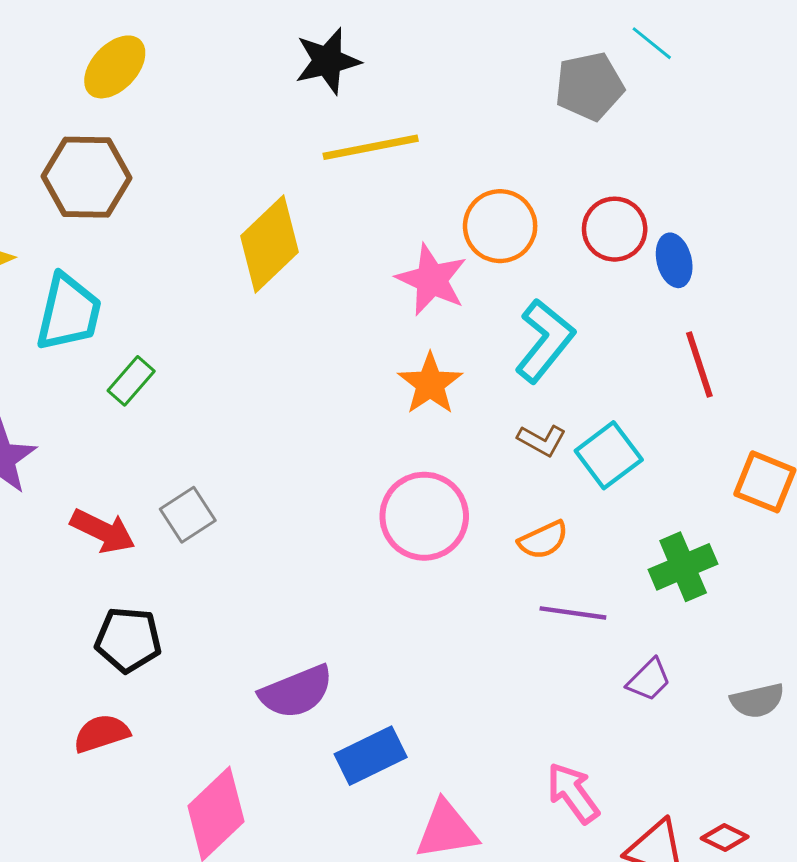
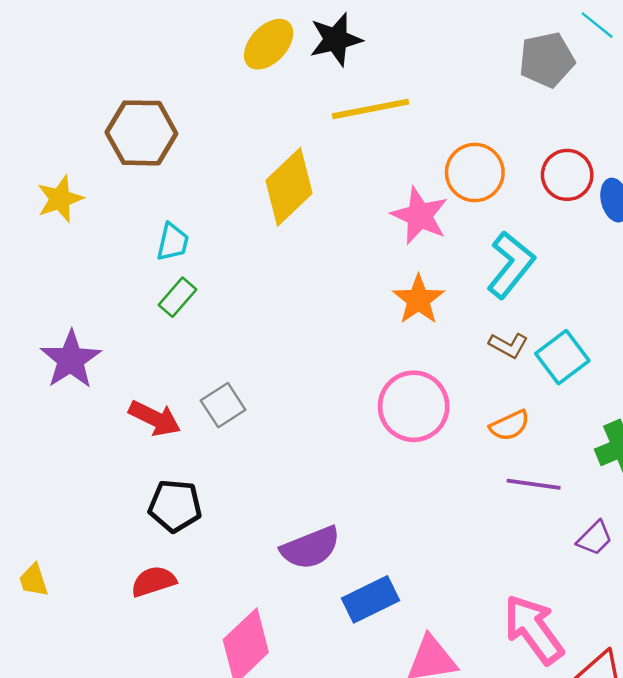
yellow ellipse: (115, 67) -> (269, 44), moved
cyan trapezoid: (69, 312) -> (173, 242), moved, size x0.6
pink arrow: (573, 793) -> (534, 629), size x1.4

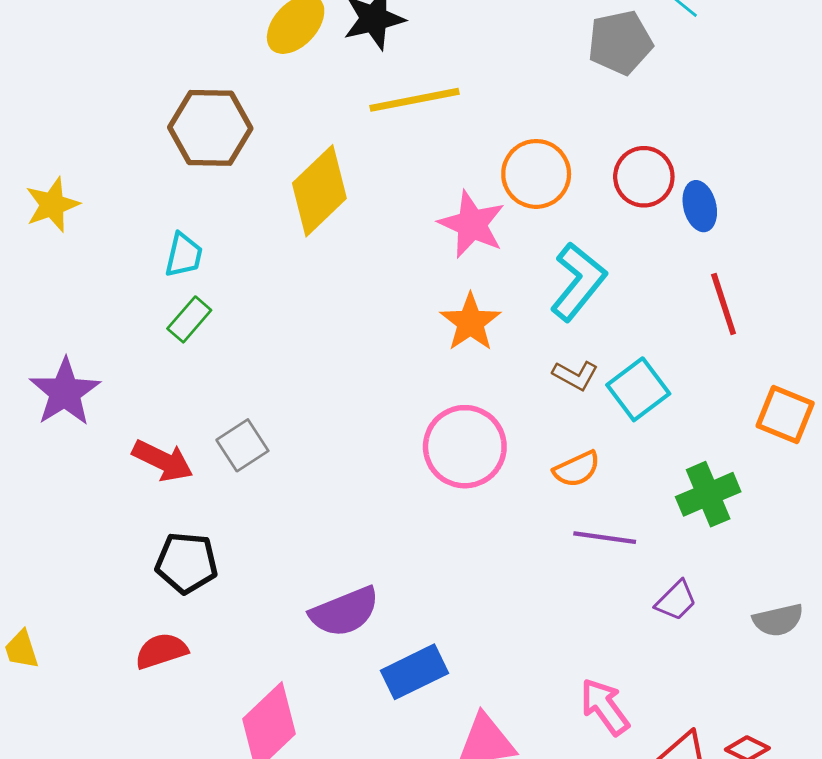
brown hexagon: (141, 133) -> (210, 128), moved
pink arrow: (534, 629) -> (605, 707), size x0.7

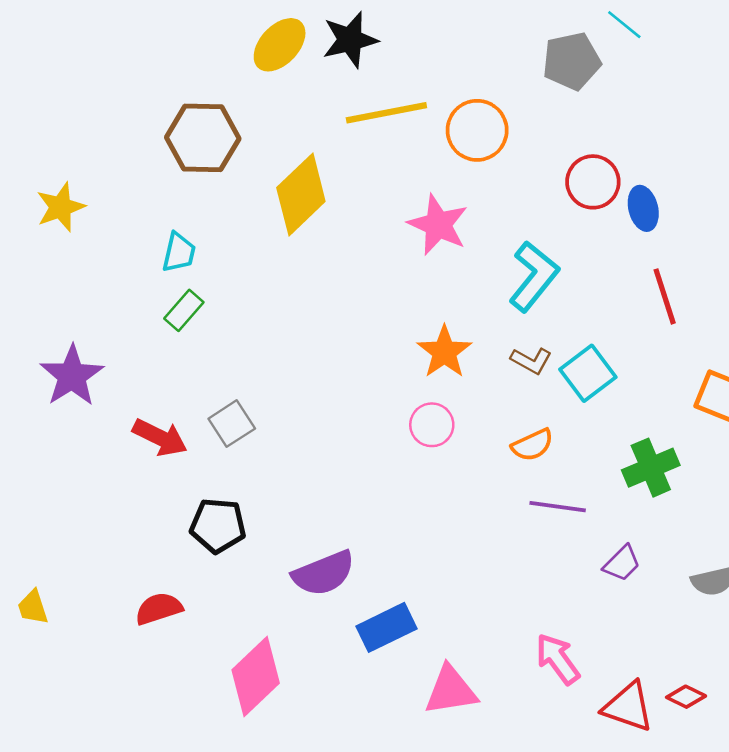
orange circle: (536, 174) -> (477, 130), moved
orange star: (470, 322) -> (444, 352), moved
pink circle: (465, 447) -> (432, 425), size x0.6
black pentagon: (186, 563) -> (218, 526), moved

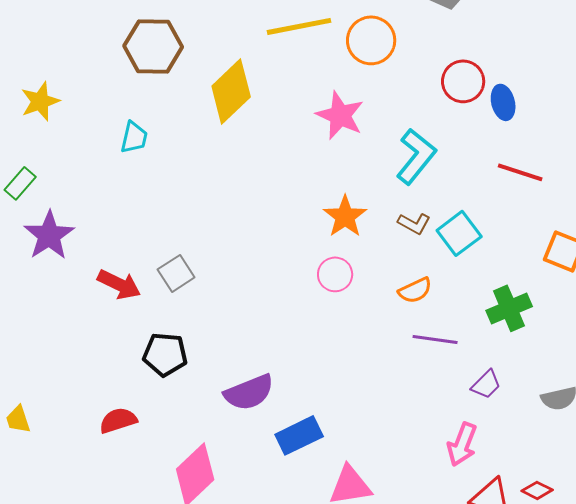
red line: (665, 296) -> (520, 172), turned -54
green rectangle: (184, 310) -> (20, 183), moved
pink arrow: (558, 659) -> (462, 444), moved, turned -123

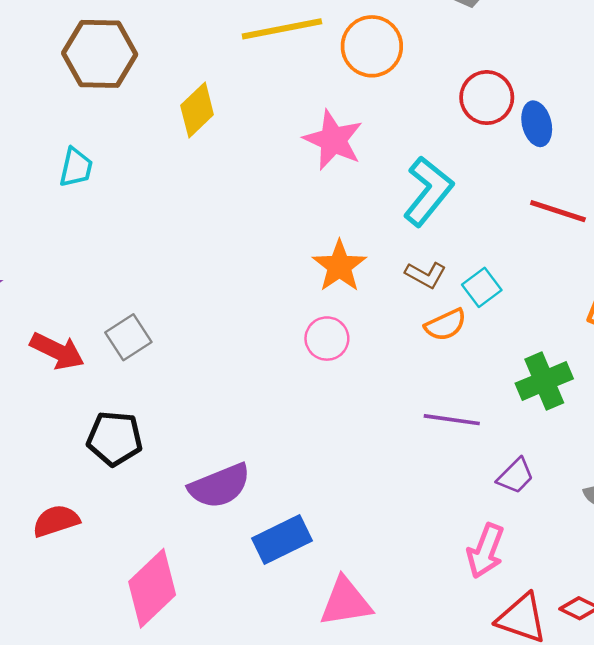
yellow diamond: (231, 91) -> (197, 110), size x0.7
cyan square: (459, 233) -> (482, 287), size x0.7
orange semicircle: (415, 290) -> (446, 325), moved

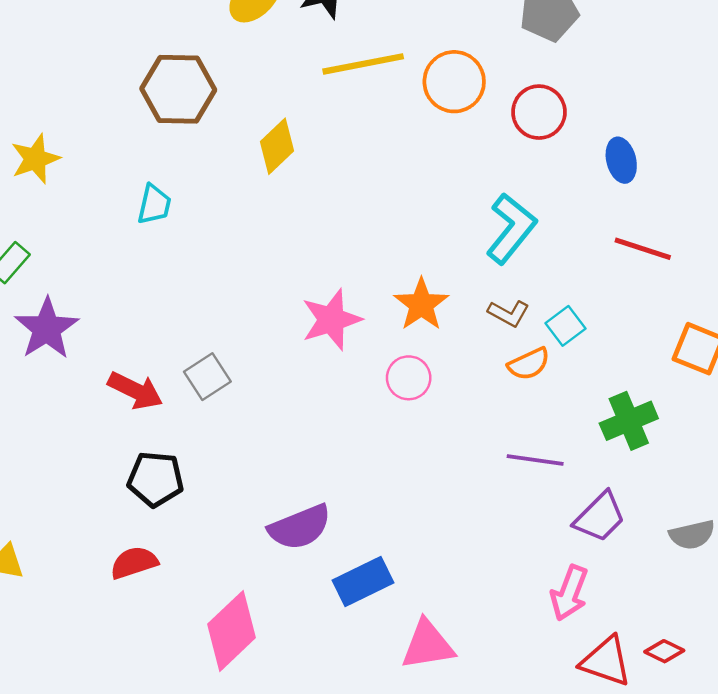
red circle: (487, 98) -> (539, 112), moved
pink star: (333, 140) -> (331, 320), moved, turned 30
black pentagon: (115, 438) -> (156, 479), moved
purple trapezoid: (515, 476) -> (600, 517), size x1.4

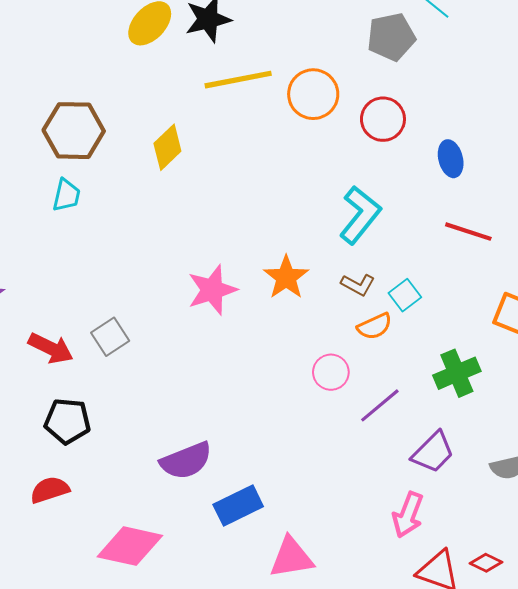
brown hexagon: (178, 89) -> (74, 131), moved
pink circle: (409, 378) -> (331, 372), moved
purple line: (535, 460) -> (380, 405), turned -48
pink diamond: (231, 631) -> (130, 546), turned 56

